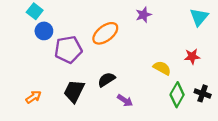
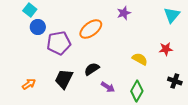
green diamond: (177, 95) -> (137, 91), moved

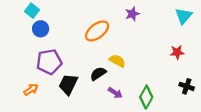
purple pentagon: (59, 43) -> (49, 62), moved
yellow semicircle: (140, 59) -> (117, 61), moved

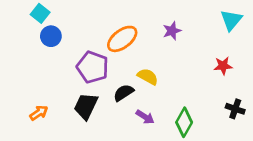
purple star: (132, 14) -> (172, 31), moved
purple pentagon: (49, 62) -> (93, 67), moved, turned 30

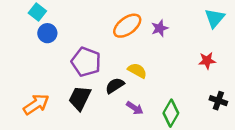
orange ellipse: (122, 39) -> (127, 26), moved
orange arrow: (39, 113) -> (36, 104), size x1.5

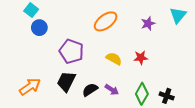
purple star: (160, 28) -> (148, 23), moved
red star: (207, 61) -> (141, 58), moved
black semicircle: (115, 86) -> (90, 90), moved
black cross: (218, 101) -> (167, 96), moved

